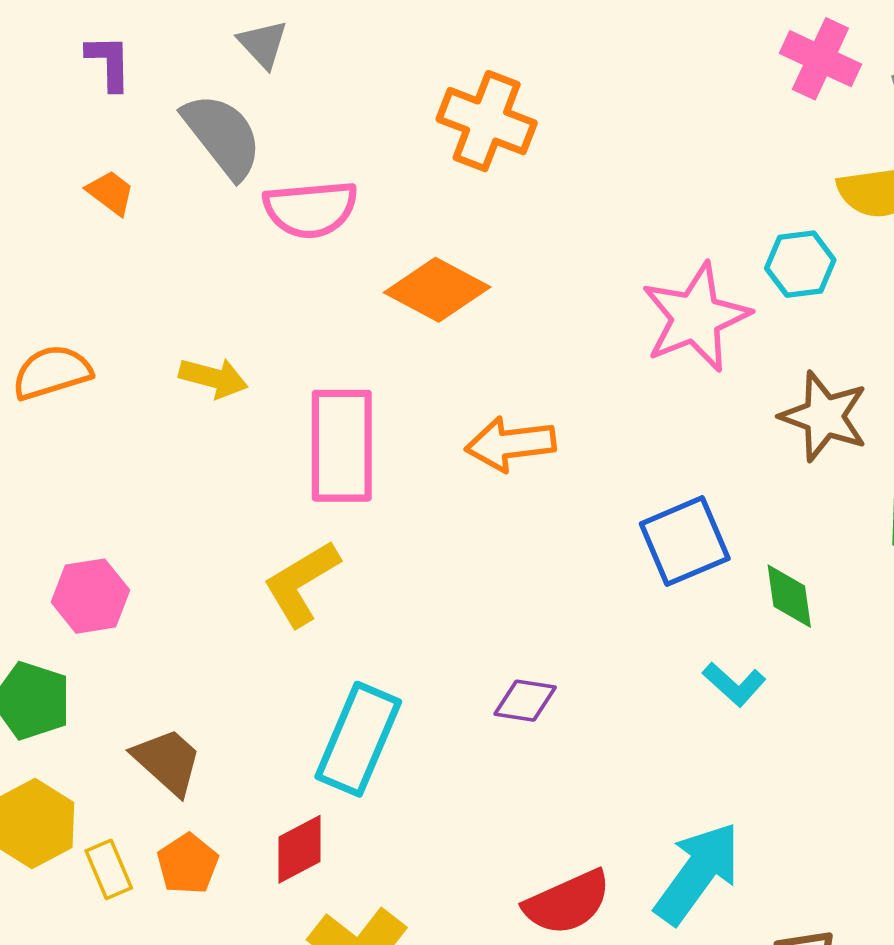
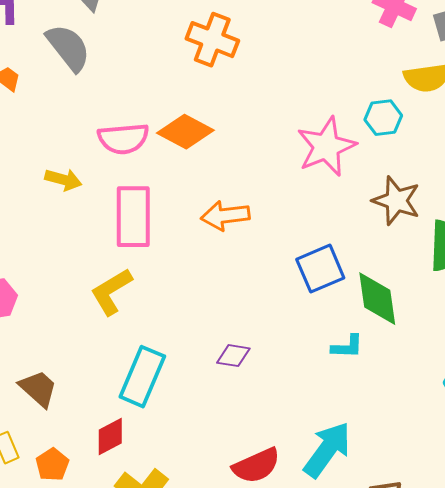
pink semicircle: (311, 209) -> (123, 139), moved
green diamond: (789, 596) -> (377, 299), size x1.5
cyan L-shape: (734, 684) -> (347, 347), turned -40
orange pentagon: (188, 864) -> (52, 465), moved

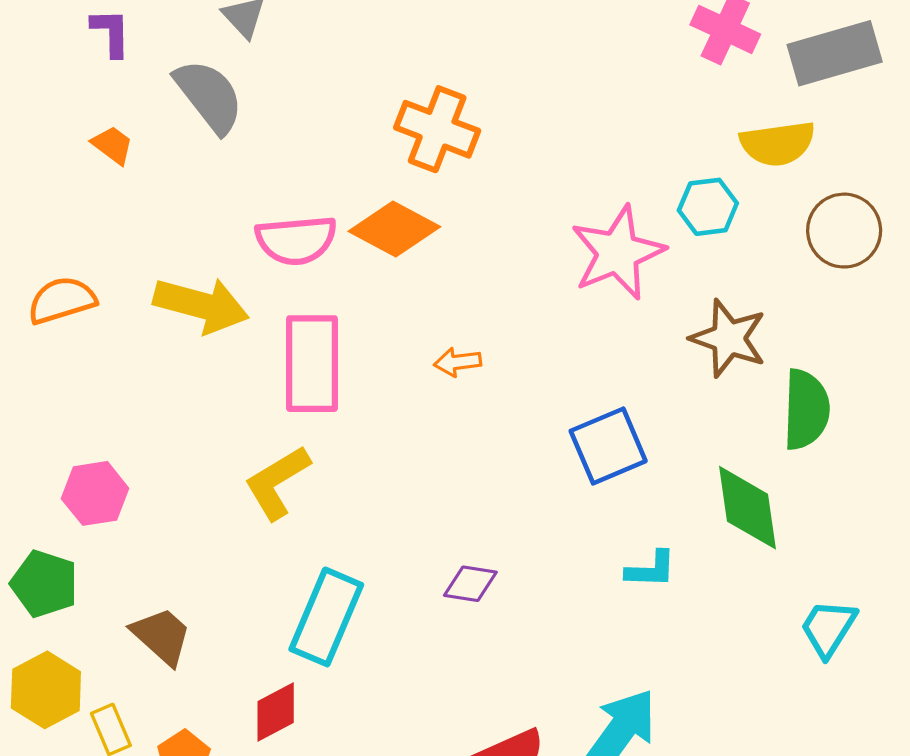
orange cross: (212, 40) -> (437, 129), moved
yellow arrow: (63, 180) -> (201, 305), size x1.6
orange arrow: (225, 216) -> (458, 362), size x0.6
green diamond: (377, 299) -> (748, 508), moved

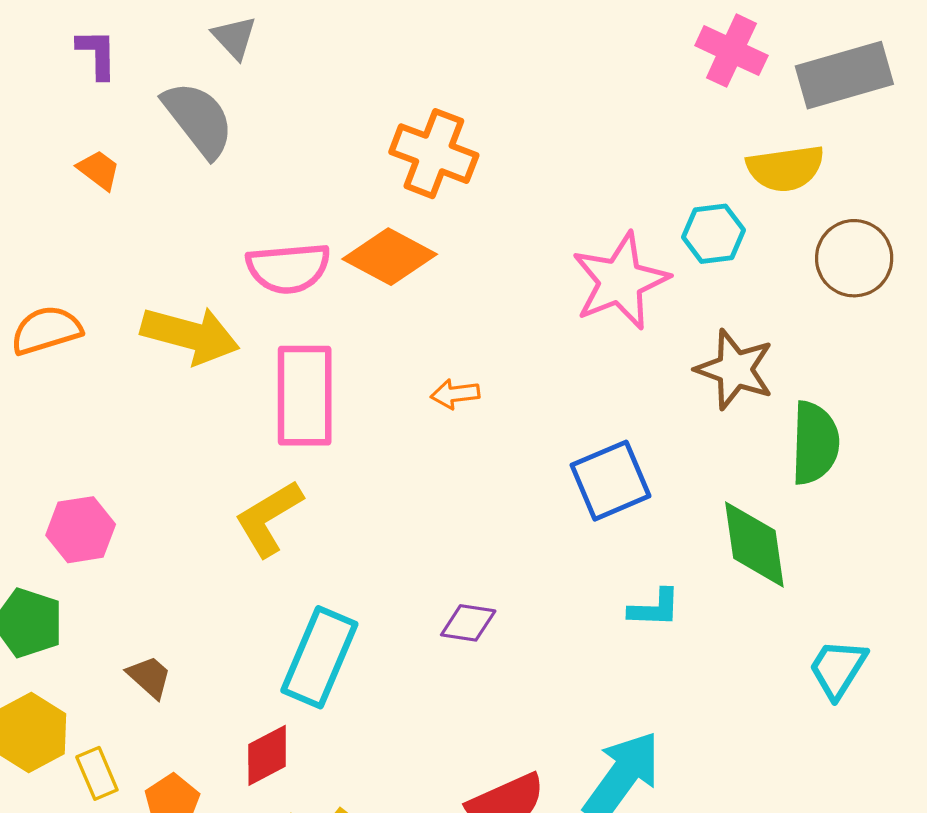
brown trapezoid: (162, 636) -> (149, 677), size x0.7

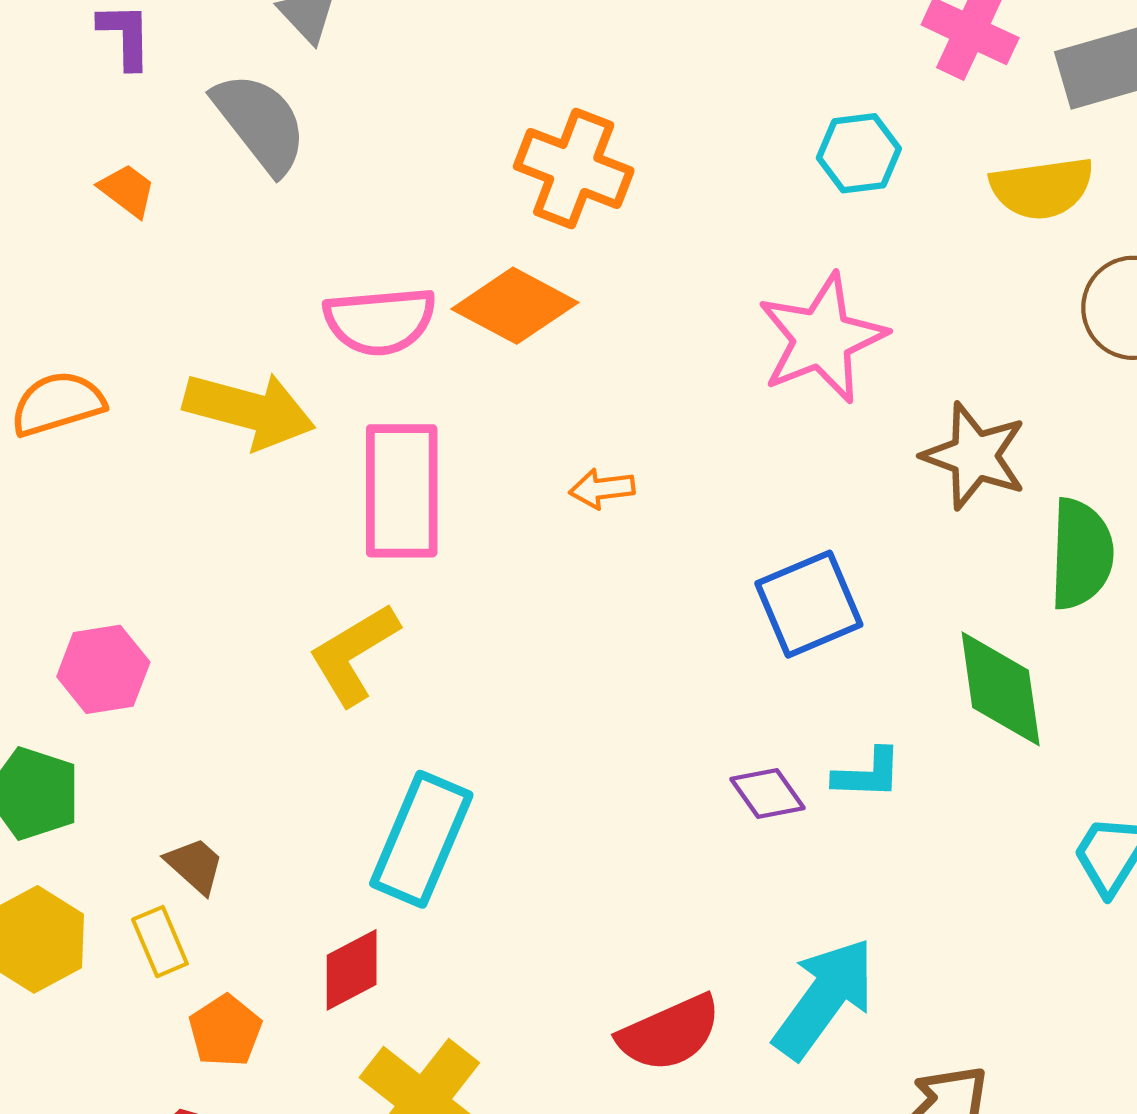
cyan hexagon: (713, 234) -> (859, 153), moved
purple diamond: (468, 623) -> (768, 793), moved, turned 46
yellow rectangle: (97, 773) -> (160, 942), moved

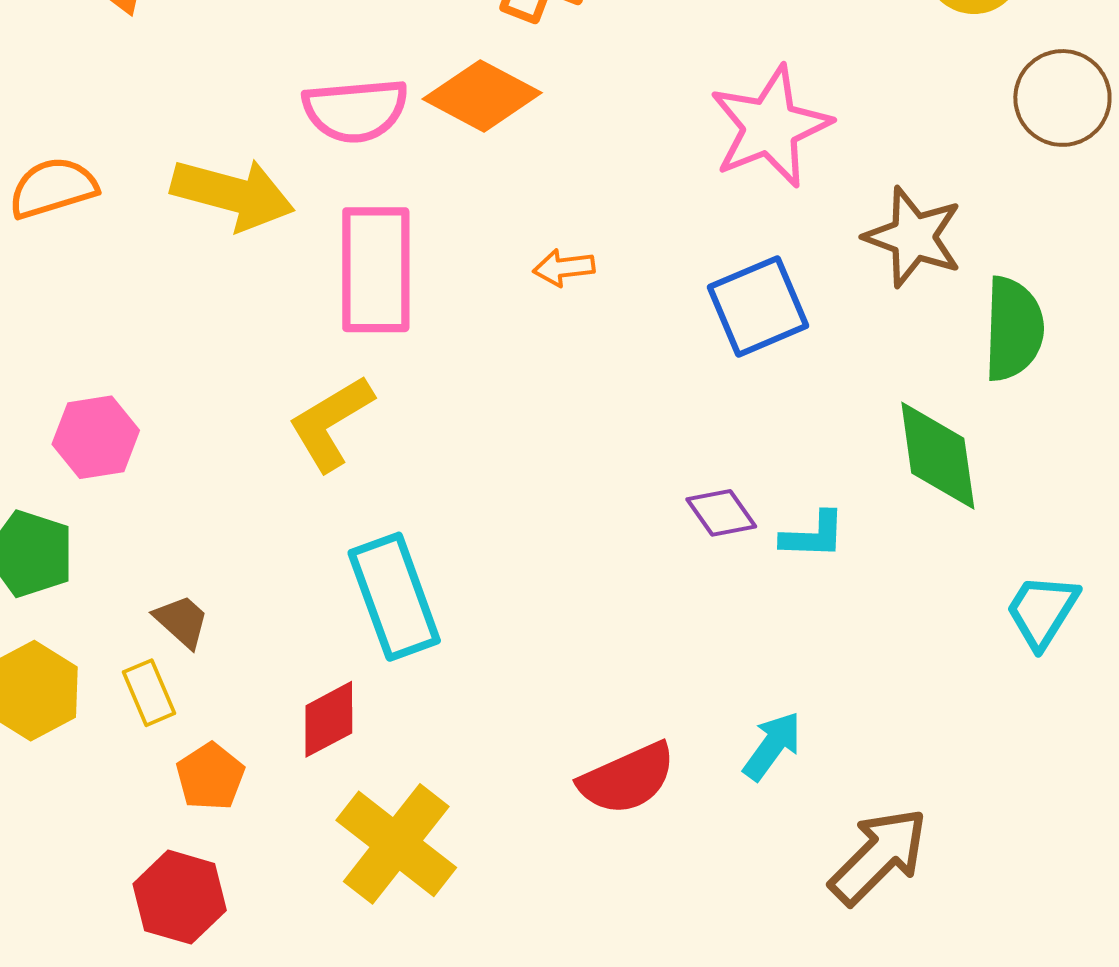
blue square: (809, 604) -> (758, 306), moved
purple diamond: (768, 793) -> (721, 513), moved
cyan rectangle: (421, 839) -> (394, 597), turned -43
cyan arrow: (824, 998) -> (772, 746), size x0.6

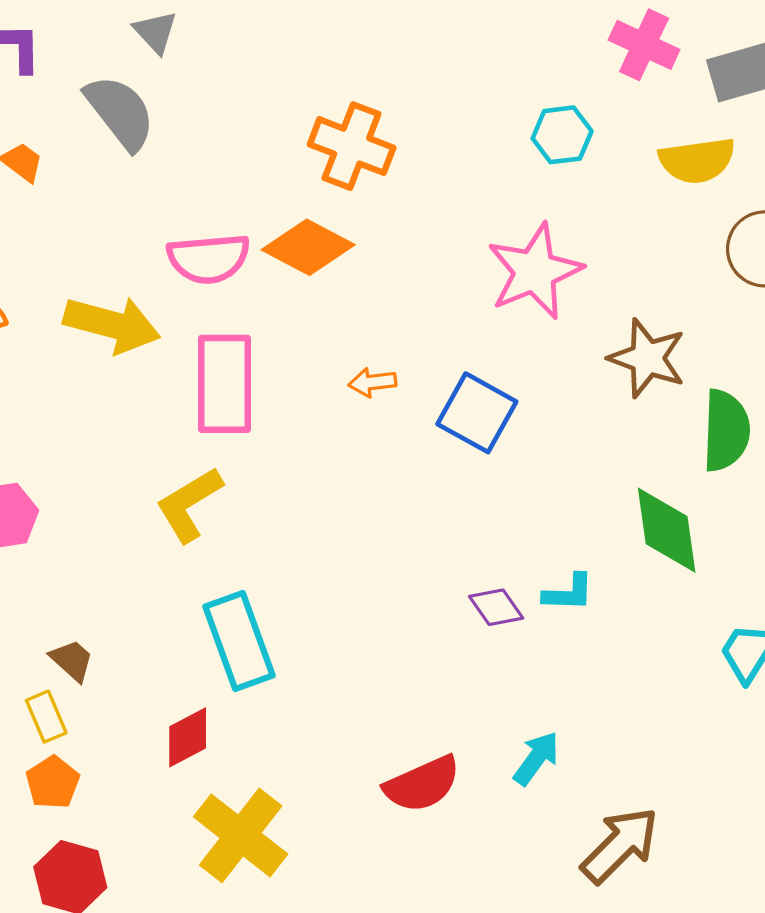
blue square: (758, 306) -> (477, 413), moved, turned -38
purple diamond: (721, 513) -> (496, 607), moved
orange pentagon: (210, 777) -> (53, 782), moved

